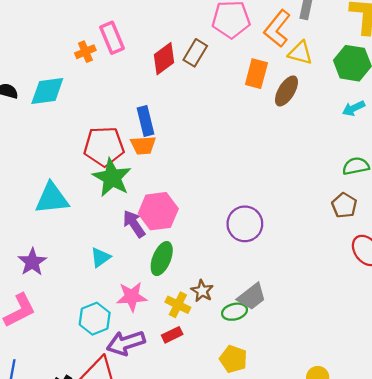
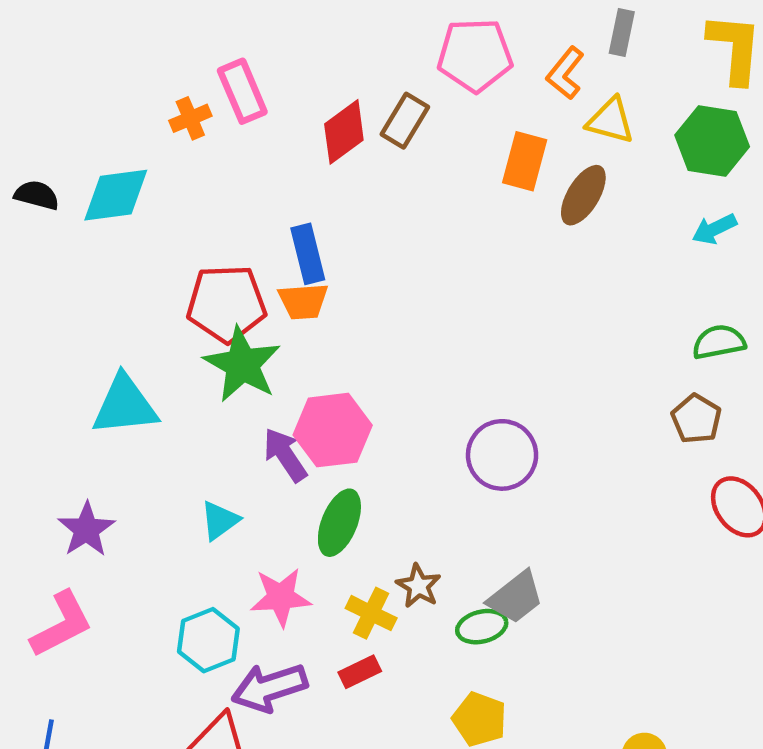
orange L-shape: (277, 29) -> (565, 73), size x0.7

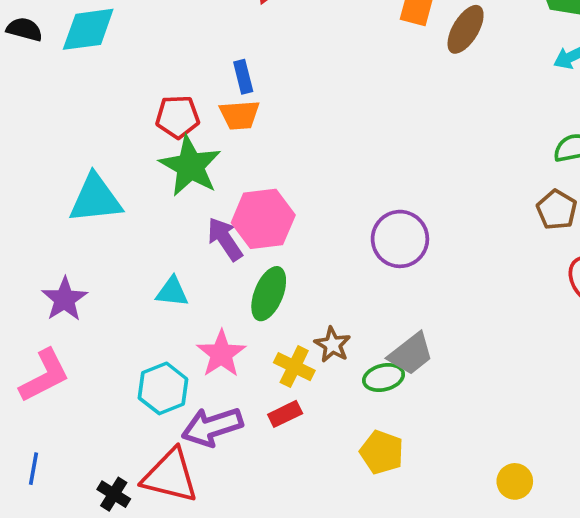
blue rectangle: (308, 254) -> (243, 77), size x0.7
red pentagon: (226, 304) -> (178, 117), size x0.7
cyan triangle: (220, 520) -> (172, 292), turned 42
pink star: (281, 597) -> (221, 354), turned -30

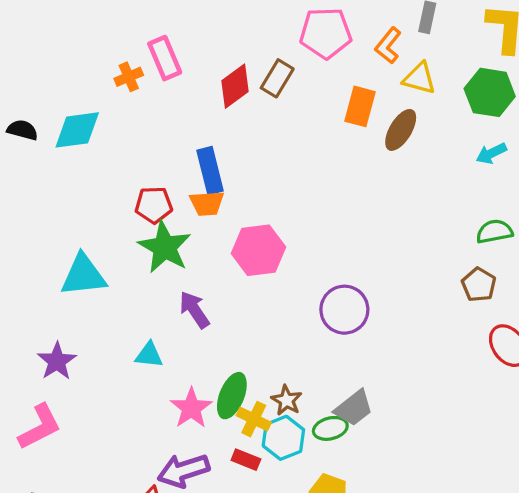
blue rectangle: (243, 77) -> (210, 171), size x1.6
pink hexagon: (263, 219) -> (258, 250), moved
green ellipse: (269, 294) -> (232, 396), moved
cyan hexagon: (163, 388) -> (283, 438), moved
red rectangle: (285, 414) -> (246, 460), turned 48

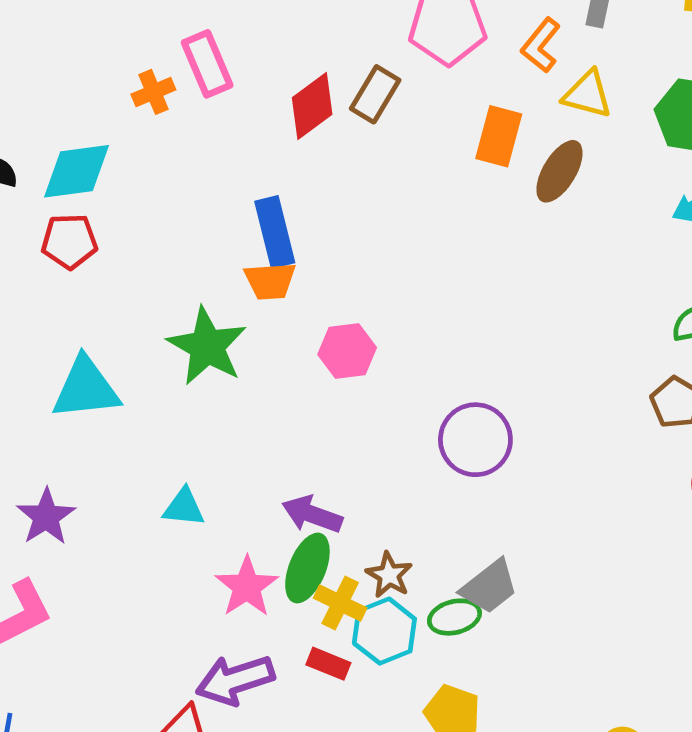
red pentagon: (154, 205) -> (69, 241), moved
pink hexagon: (258, 250) -> (347, 351), size x0.7
purple arrow: (194, 310) -> (312, 514), moved, turned -36

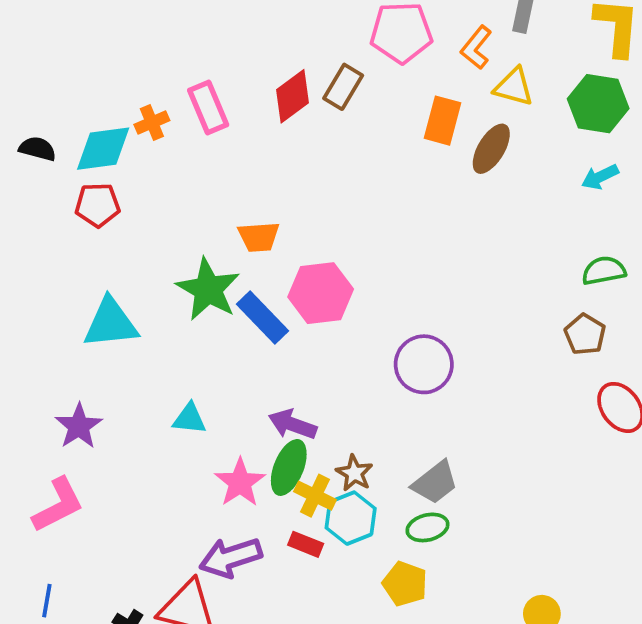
pink rectangle: (207, 64) -> (208, 107), moved
orange cross: (153, 92) -> (152, 122), moved
blue rectangle: (275, 232) -> (262, 317), moved, turned -30
pink hexagon: (347, 351) -> (321, 293), size x1.4
green ellipse: (454, 617) -> (428, 527), moved

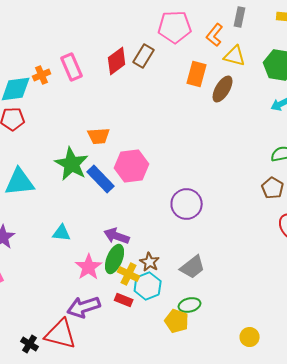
green ellipse: (428, 527) -> (190, 305), moved

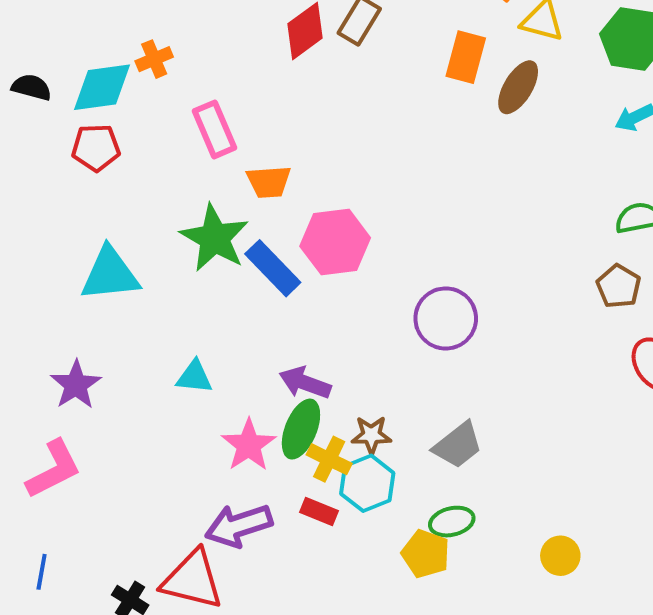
pink rectangle: (72, 67) -> (215, 129), moved
brown star: (150, 262) -> (371, 435), turned -30
yellow circle: (250, 337) -> (560, 556), moved

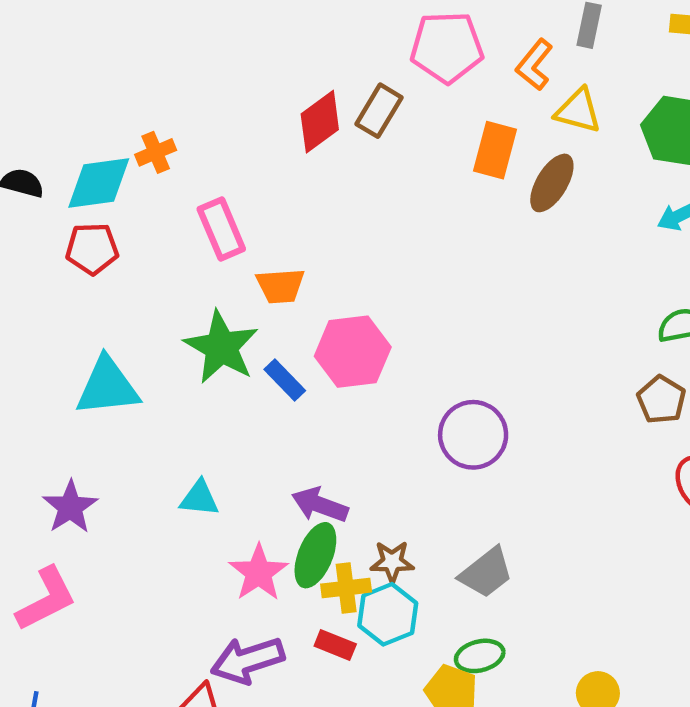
blue rectangle: (273, 268) -> (285, 380), size x0.7
yellow cross: (329, 459) -> (346, 588), turned -33

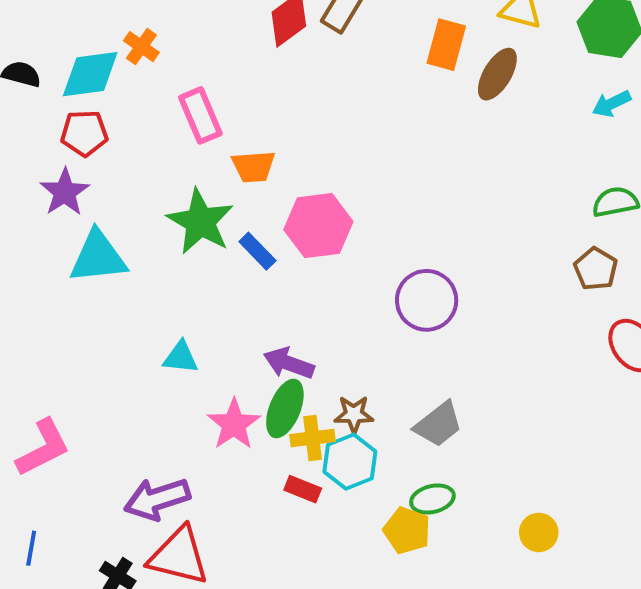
orange cross: (156, 152) -> (141, 47), turned -32
purple star: (70, 507) -> (65, 192), moved
purple arrow: (248, 660) -> (157, 499), moved

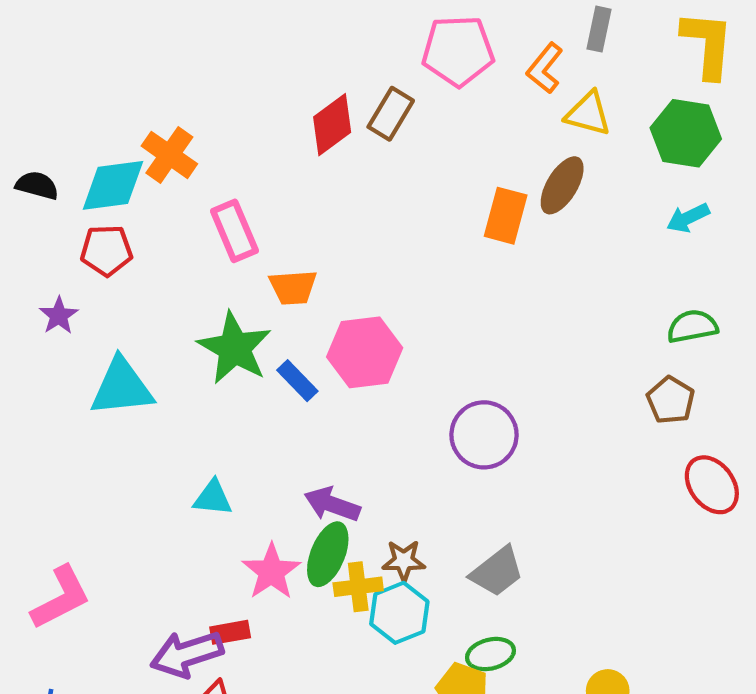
orange rectangle: (446, 45) -> (506, 216), moved
orange cross: (141, 47) -> (169, 155), size x1.4
purple star: (65, 192) -> (59, 316), moved, size x0.7
red rectangle: (303, 489) -> (230, 632), moved, turned -32

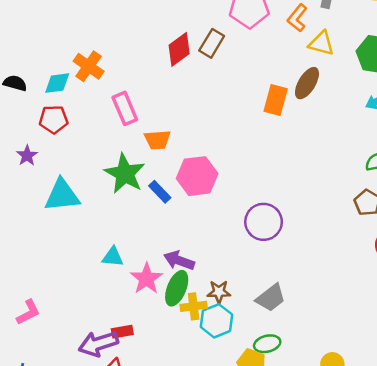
cyan diamond: (113, 185) -> (57, 83), size x0.7
pink star: (271, 572) -> (146, 279), moved
pink L-shape: (61, 598) -> (28, 312), size x0.7

